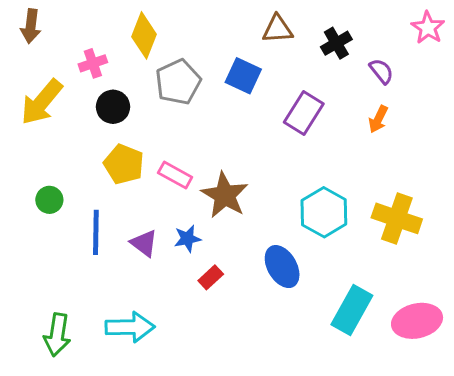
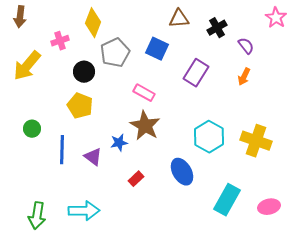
black circle: (113, 107) -> (84, 72), moved
pink rectangle: (175, 175) -> (144, 93), moved
blue star: (187, 239) -> (119, 143), moved
pink ellipse: (417, 321) -> (269, 207), size x0.7

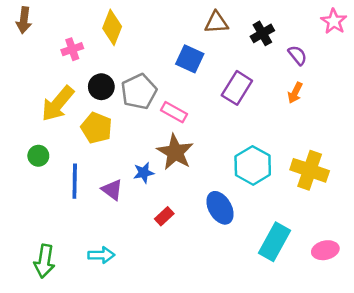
gray pentagon: (115, 53) -> (139, 92), moved
yellow arrow: (27, 66) -> (58, 104), moved
cyan arrow: (84, 211) -> (101, 255), size x0.7

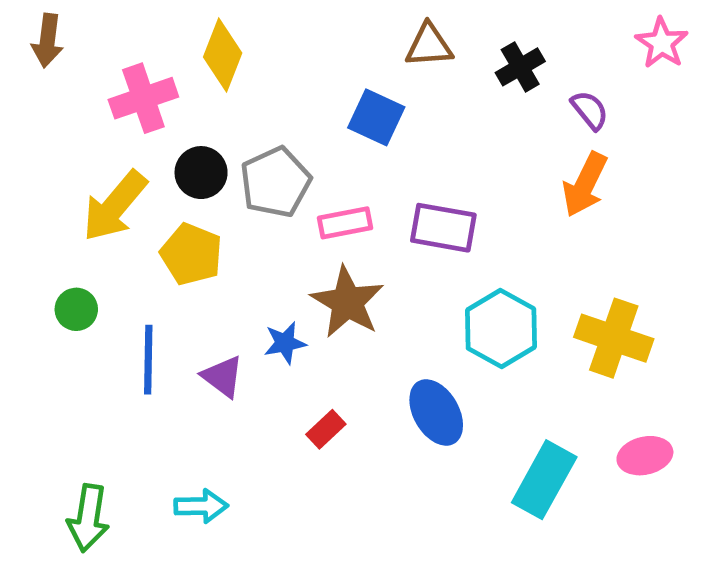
pink cross: (72, 49) -> (143, 98), size x1.5
purple rectangle: (237, 88) -> (443, 228), moved, turned 68
orange arrow: (295, 93) -> (585, 185), size x1.5
pink rectangle: (174, 112) -> (345, 223), turned -40
pink ellipse: (325, 250) -> (645, 456), moved

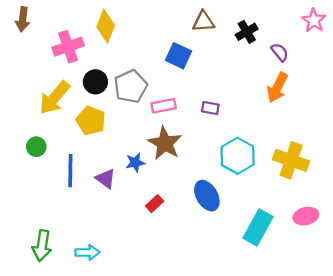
purple rectangle: (443, 228) -> (210, 108), size x0.6
cyan arrow: (201, 506) -> (87, 252), moved

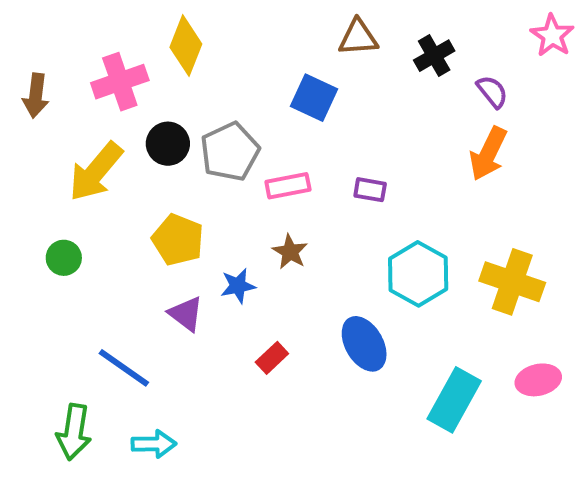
brown arrow: (23, 19) -> (36, 96), moved
yellow pentagon: (91, 121) -> (178, 240), moved
brown star: (165, 143) -> (290, 252), size x0.6
blue line: (70, 171) -> (124, 368), moved, turned -56

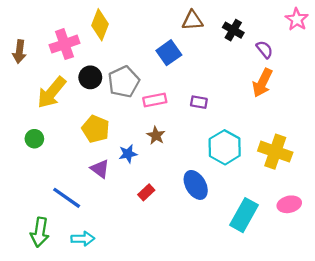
black cross: (434, 56) -> (233, 30), turned -30
blue square: (314, 98) -> (169, 53), turned 30

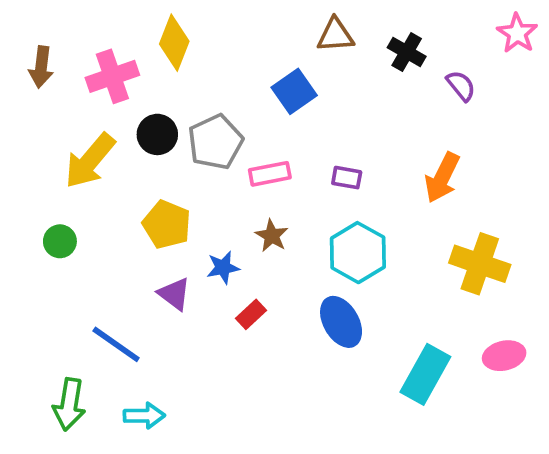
brown arrow: (19, 52) -> (41, 67), moved
orange arrow: (262, 83) -> (442, 178), moved
cyan hexagon: (225, 147) -> (358, 253), moved
red rectangle: (146, 192) -> (251, 314), moved

